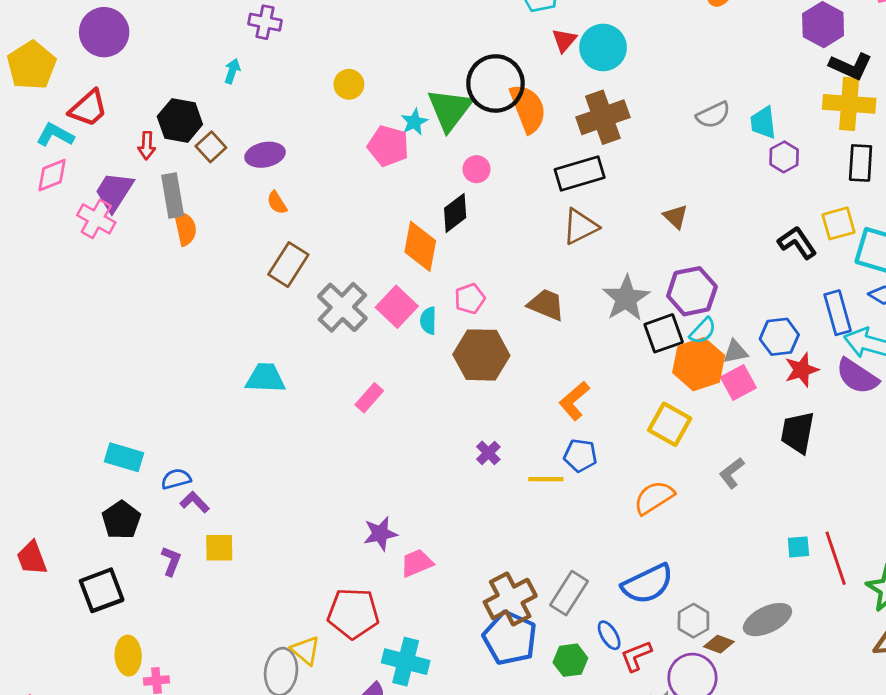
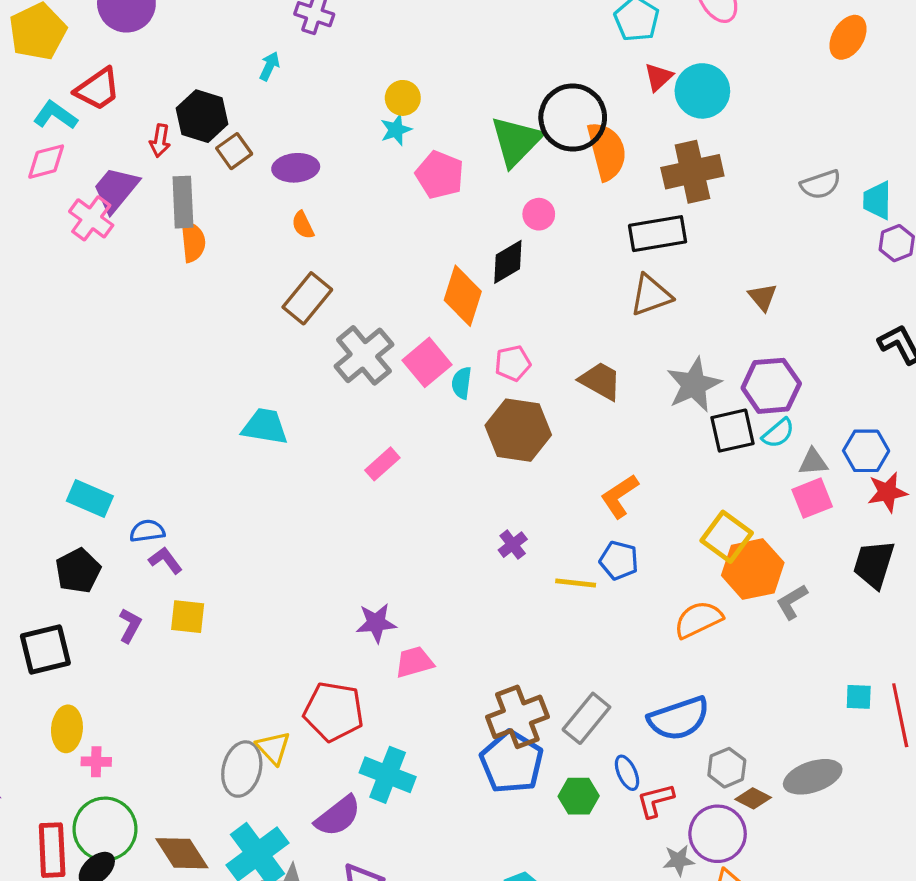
cyan star: (414, 122) -> (396, 130), moved
orange hexagon: (699, 364) -> (753, 569), moved

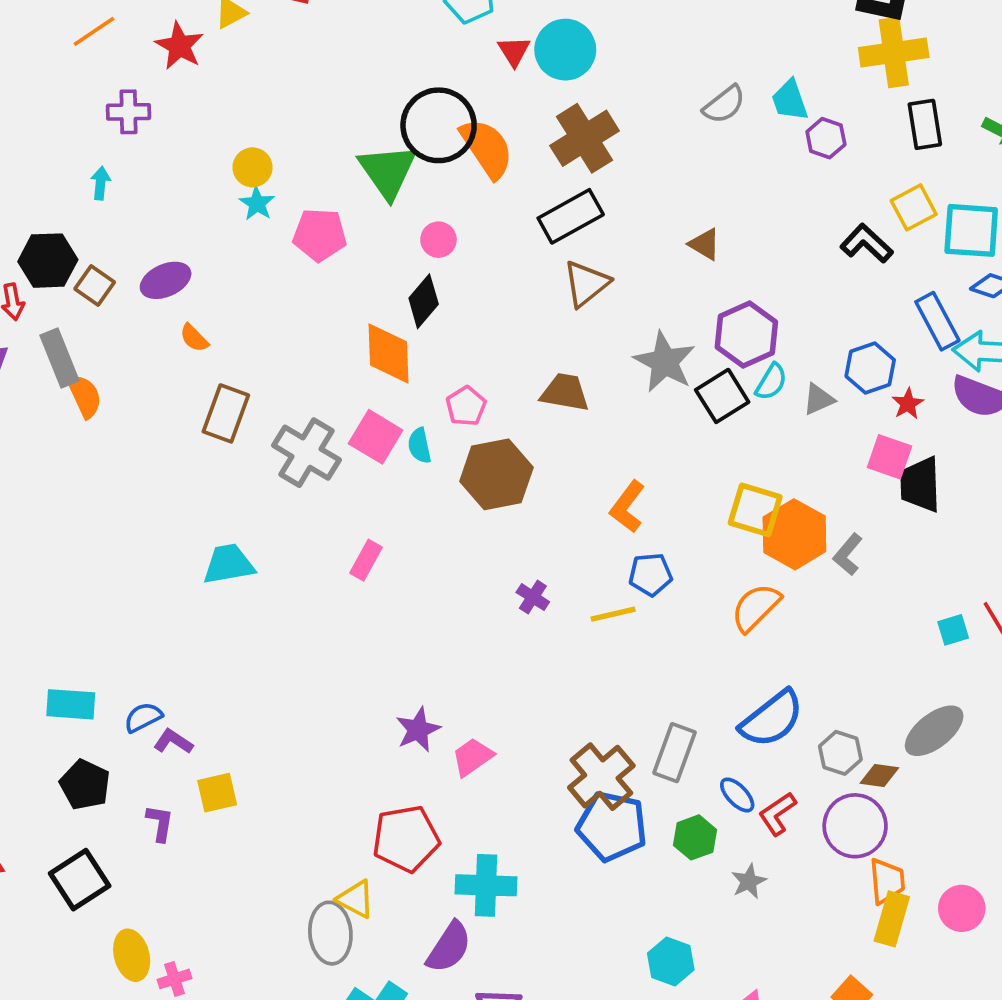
red star: (887, 492) -> (908, 404), size x0.7
pink square: (812, 498) -> (889, 457), moved, turned -30
gray star: (679, 860) -> (749, 881), moved

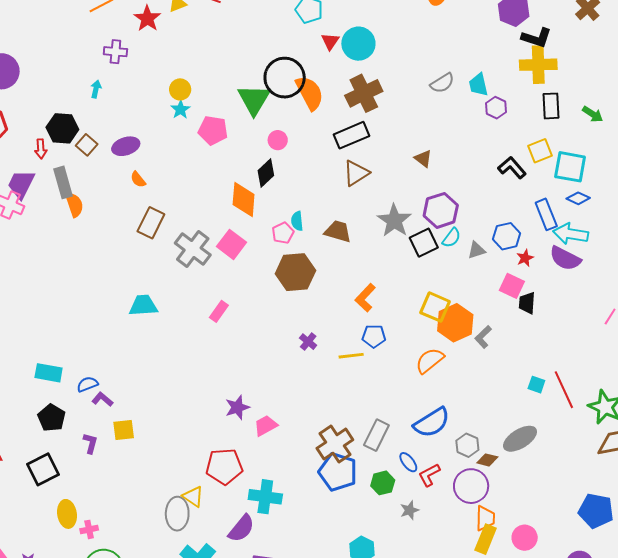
cyan semicircle: (419, 446) -> (297, 221), moved
black trapezoid: (920, 485) -> (527, 303), size x0.7
cyan square: (953, 630) -> (536, 385), turned 30

